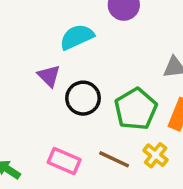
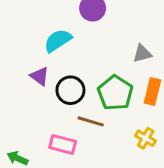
yellow cross: (156, 155) -> (146, 138), moved
brown line: (114, 159) -> (91, 121), moved

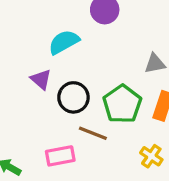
pink rectangle: (63, 144) -> (60, 156), turned -30

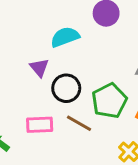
pink rectangle: (60, 156) -> (40, 125), moved

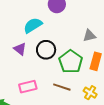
black circle: (66, 88) -> (46, 50), moved
brown line: (79, 123) -> (62, 87), moved

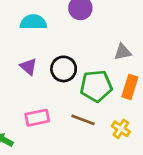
cyan semicircle: (33, 25) -> (33, 22), moved, turned 30
green pentagon: (71, 62) -> (96, 86), turned 30

